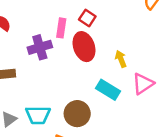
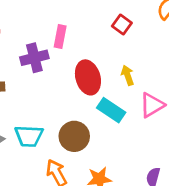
red square: (87, 18) -> (122, 25), moved
red ellipse: (84, 47) -> (88, 77), moved

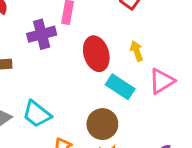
cyan trapezoid: (29, 136) -> (37, 114), turned 36
brown circle: (74, 136) -> (102, 124), moved

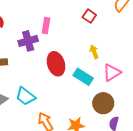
red ellipse: (96, 54) -> (56, 64), moved
brown circle: (102, 124) -> (103, 103), moved

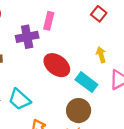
red ellipse: (56, 64) -> (57, 65), turned -40
brown circle: (103, 103) -> (79, 111), moved

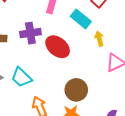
purple cross: (27, 37) -> (30, 33), moved
cyan rectangle: (86, 82) -> (81, 19), moved

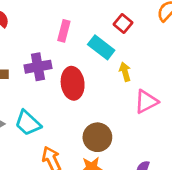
red ellipse: (58, 47) -> (73, 83), turned 45

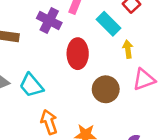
purple cross: (38, 67) -> (49, 20), moved, turned 30
brown circle: (97, 137) -> (106, 89), moved

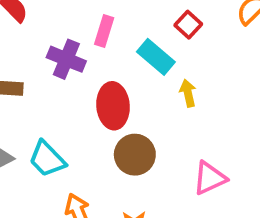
pink triangle: (144, 79) -> (210, 178), moved
brown circle: (106, 89) -> (135, 155), moved

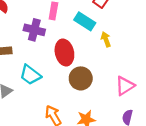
cyan trapezoid: (47, 159) -> (30, 75), moved

